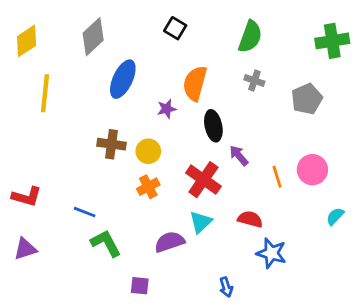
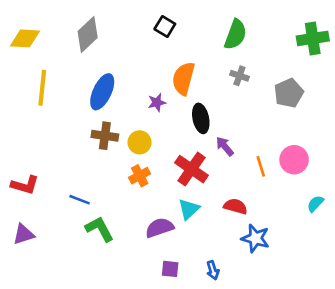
yellow diamond: (27, 41) -> (25, 38), turned 36
blue ellipse: (123, 79) -> (102, 92), moved
purple square: (140, 286) -> (170, 269), moved

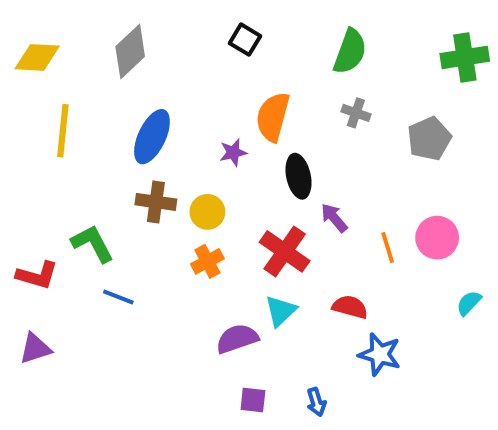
green L-shape: (100, 229) -> (93, 244), moved

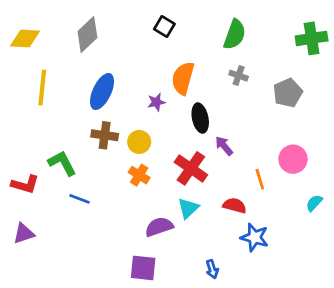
orange line: (388, 248) -> (260, 179), moved
orange cross: (207, 261) -> (139, 175), turned -30
purple square: (253, 400) -> (143, 268), moved, size x1.5

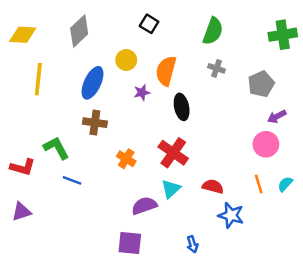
yellow circle: (139, 142) -> (126, 60), moved
purple arrow: (224, 146) -> (277, 117), moved, turned -78
orange line: (260, 179) -> (259, 184), moved

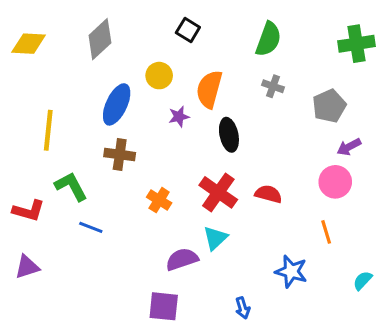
yellow line: (38, 79) -> (48, 130), moved
cyan semicircle: (285, 184) -> (363, 281), moved
red semicircle: (213, 186) -> (268, 194), moved

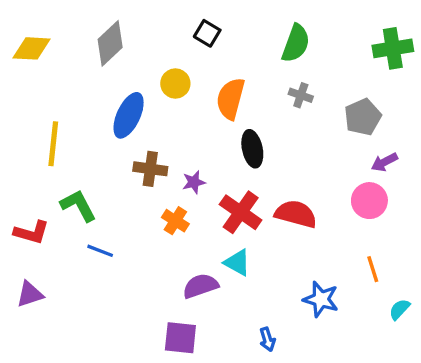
purple star: (179, 117) -> (194, 182), moved
brown cross: (120, 155) -> (150, 169), moved
red semicircle: (268, 194) -> (296, 214), size x1.4
orange line: (326, 232) -> (373, 269), moved
cyan triangle: (215, 238) -> (237, 262), turned -48

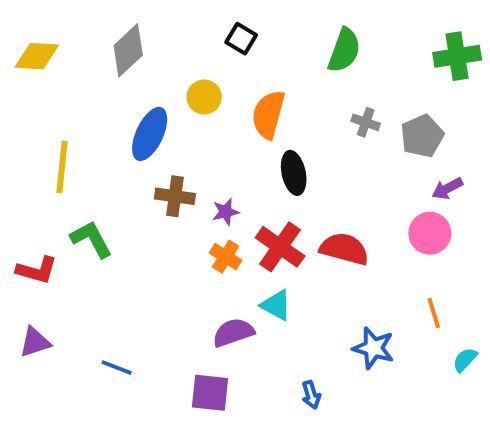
gray cross: (301, 95) -> (366, 122), moved
orange cross: (175, 221) -> (226, 257), moved
blue line: (100, 251) -> (117, 367), moved

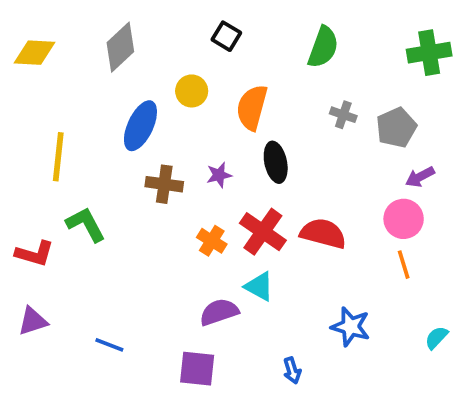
purple star: (226, 212) -> (219, 175), moved
orange line: (434, 313) -> (404, 265), moved

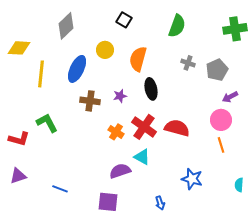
yellow diamond: (35, 53) -> (19, 48), moved
yellow line: (58, 157) -> (41, 74), moved
cyan semicircle: (436, 338) -> (239, 185), turned -40

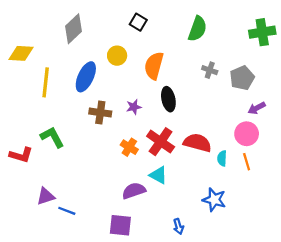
purple triangle: (18, 176) -> (46, 196), moved
cyan semicircle: (239, 185) -> (222, 158), moved

